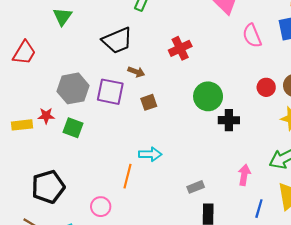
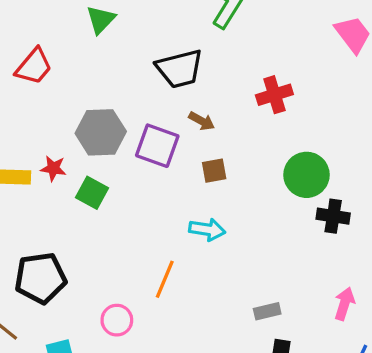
cyan arrow: (150, 154) -> (207, 230), moved

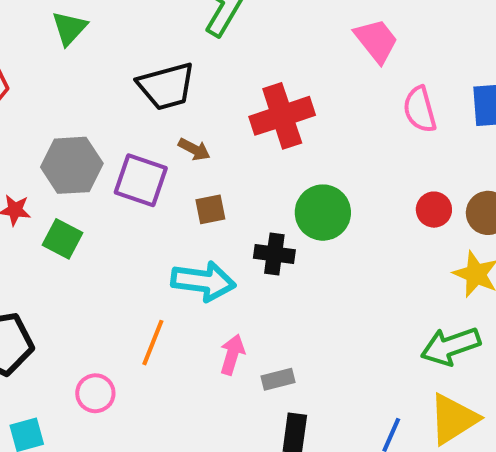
red cross: (274, 95) -> (282, 116), size x1.4
black cross: (333, 216) -> (274, 254), moved
cyan arrow: (207, 230) -> (203, 281), size x1.4
pink arrow: (344, 304) -> (232, 355), moved

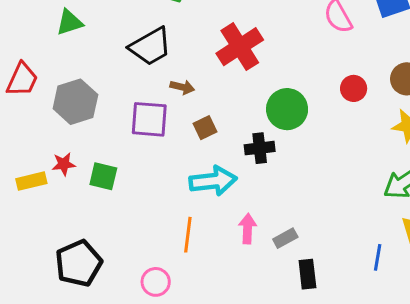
green triangle: (69, 28) -> (69, 22), turned 44
gray hexagon: (72, 165) -> (75, 102), moved
red circle: (434, 210) -> (354, 88), moved

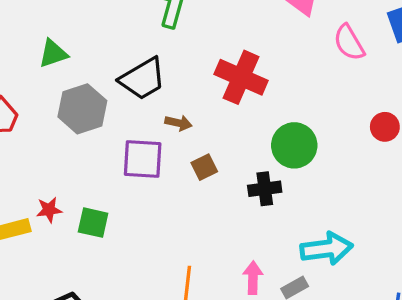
red cross: (240, 47) -> (241, 77), turned -33
red circle: (354, 88) -> (385, 127), moved
gray hexagon: (75, 102) -> (82, 109), moved
cyan arrow: (213, 181) -> (327, 249), moved

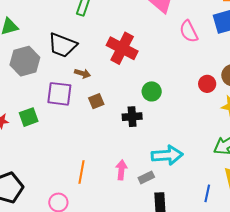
black trapezoid: (143, 79) -> (63, 45), turned 48
green circle: (294, 145) -> (152, 91), size x0.7
green square: (93, 223) -> (29, 117), moved, turned -36

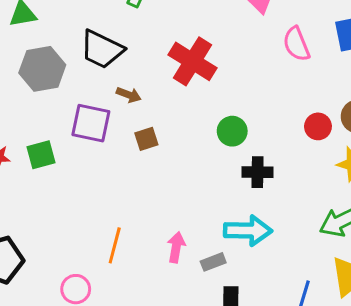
black cross: (132, 117) -> (258, 172), moved

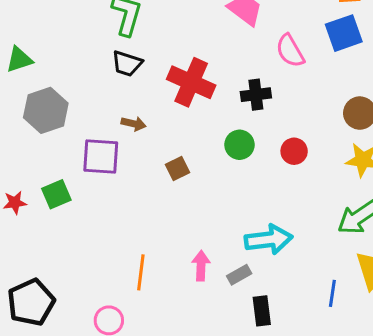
black trapezoid: (102, 49) -> (127, 64), moved, size x0.7
red circle: (318, 126) -> (294, 151), moved
brown square: (146, 139) -> (178, 169), moved
black cross: (258, 172) -> (256, 95), moved

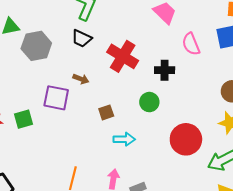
gray hexagon: (46, 110) -> (36, 46), moved
red circle: (294, 151) -> (186, 139), moved, size x1.8
cyan arrow: (269, 239) -> (124, 139), moved, size x0.7

